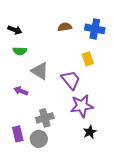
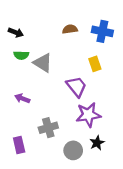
gray triangle: (40, 71) -> (43, 63), moved
gray circle: (39, 139) -> (73, 150), moved

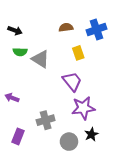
blue cross: (102, 31) -> (97, 29), turned -30
yellow rectangle: (95, 64) -> (78, 53), moved
purple arrow: (22, 98) -> (12, 98), moved
purple rectangle: (19, 145) -> (18, 136), turned 35

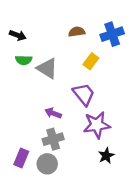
yellow rectangle: (78, 53) -> (91, 61), turned 56
purple arrow: (12, 98) -> (53, 113), moved
gray circle: (69, 142) -> (47, 164), moved

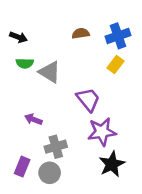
yellow rectangle: (91, 61) -> (116, 65), moved
purple arrow: (53, 113) -> (33, 119), moved
black star: (106, 156) -> (112, 164), size x1.5

